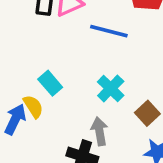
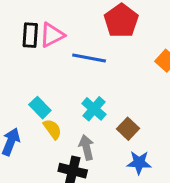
yellow semicircle: (33, 106) -> (52, 129), moved

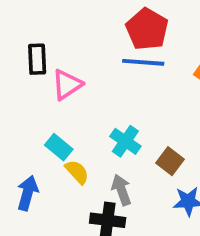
pink triangle: (52, 35) -> (67, 85), moved
blue line: (89, 58) -> (143, 62), moved

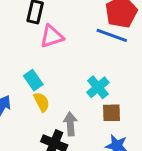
cyan cross: (125, 141) -> (98, 87), moved
brown square: (170, 161) -> (111, 113), turned 36

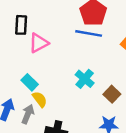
brown square: (111, 113) -> (112, 94), moved, turned -35
gray arrow: (70, 124) -> (28, 114), moved, turned 36

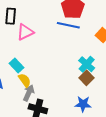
cyan cross: (85, 79) -> (87, 64), moved
gray arrow: (28, 114) -> (29, 93), moved

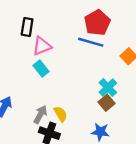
cyan rectangle: (16, 65) -> (41, 68), moved
yellow semicircle: (25, 80) -> (61, 114), moved

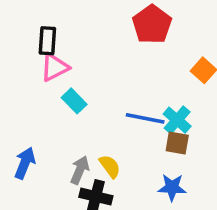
blue line: (91, 42) -> (145, 118), moved
pink triangle: (42, 46) -> (55, 67), moved
brown square: (106, 103) -> (177, 143), turned -35

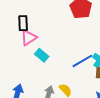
blue line: (145, 118) -> (82, 61), turned -35

